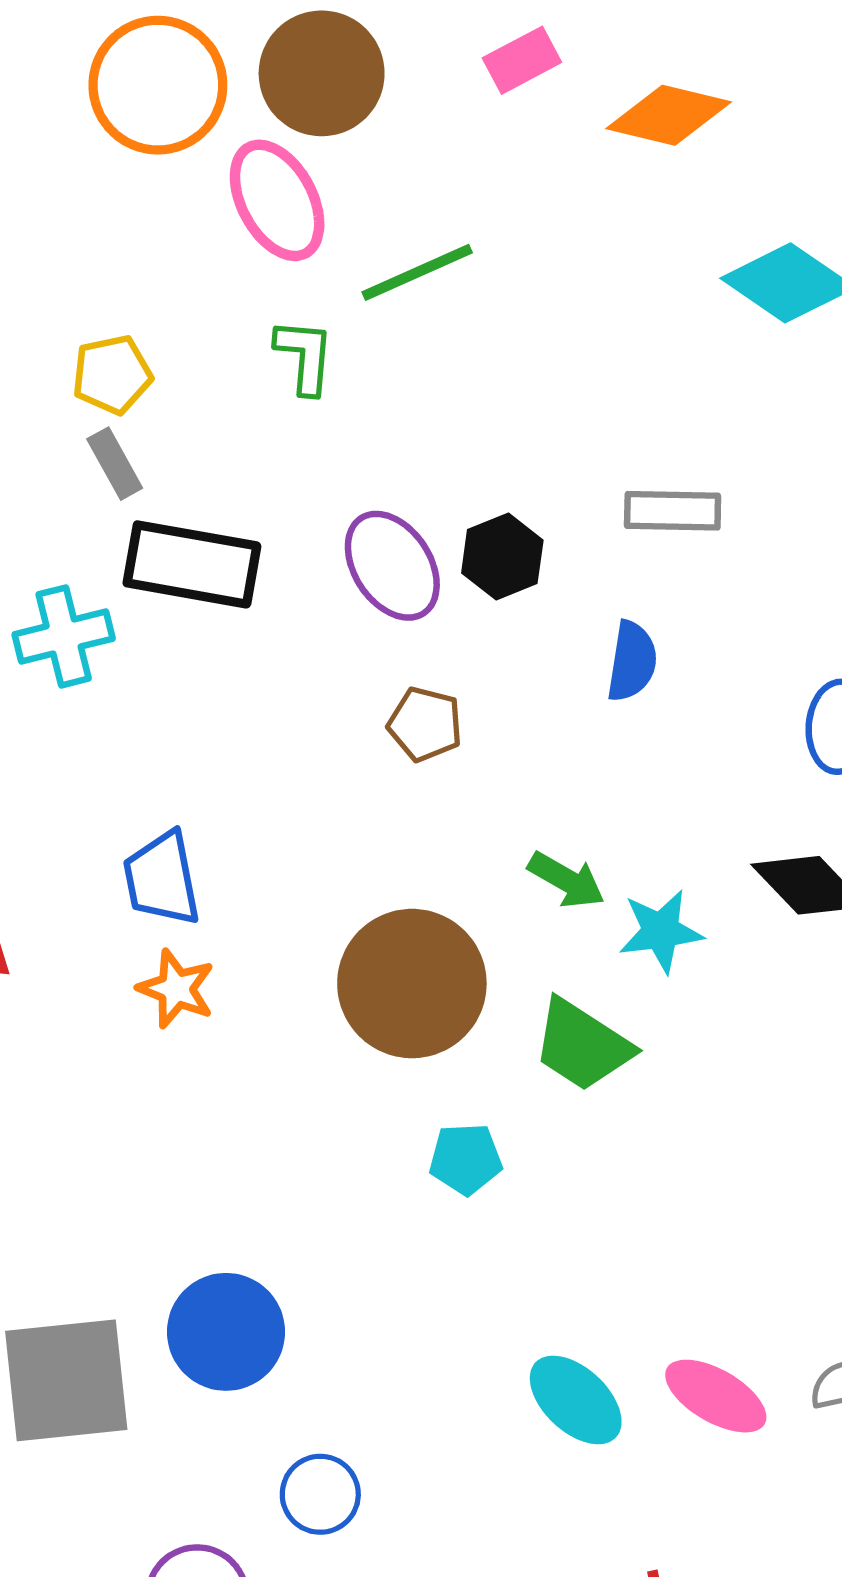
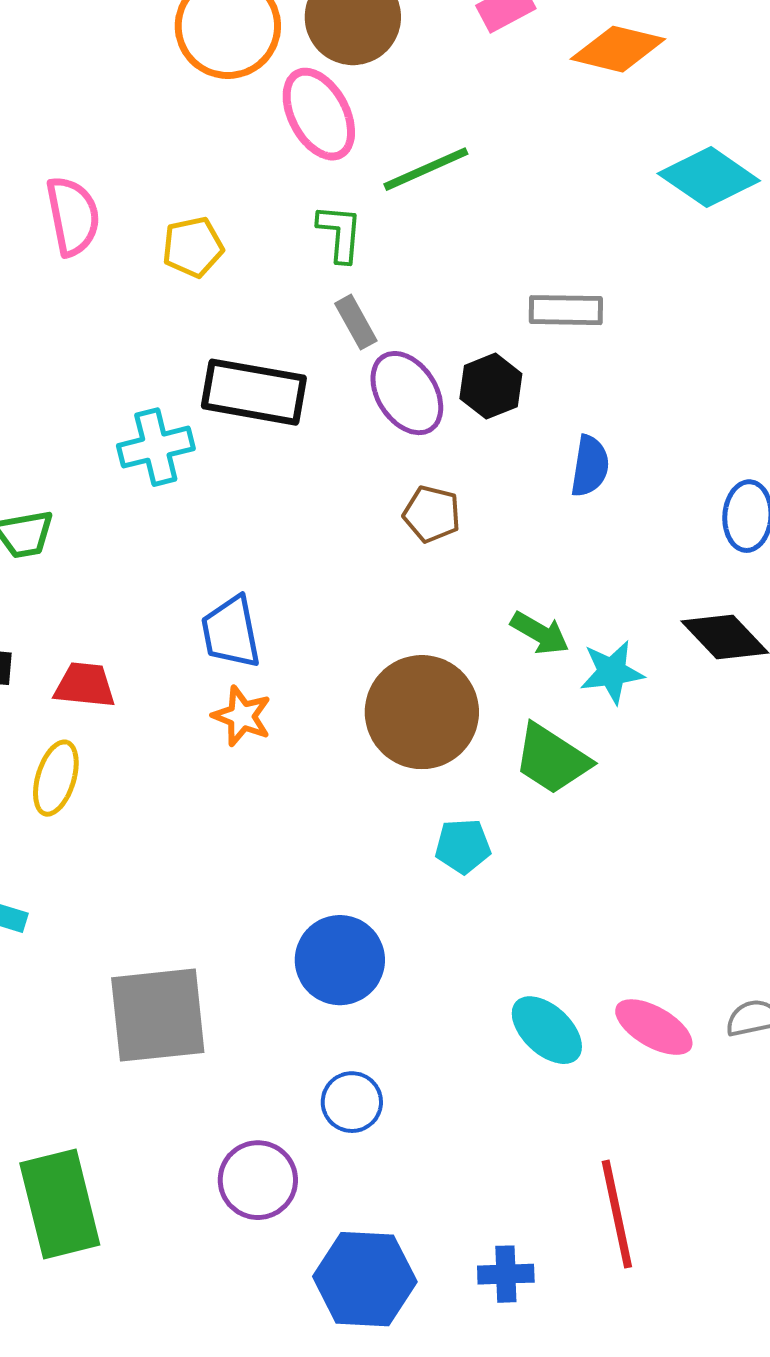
gray rectangle: (115, 464) -> (356, 322), moved
gray rectangle: (673, 511) -> (566, 310), moved
blue circle: (226, 1332) -> (340, 960), moved

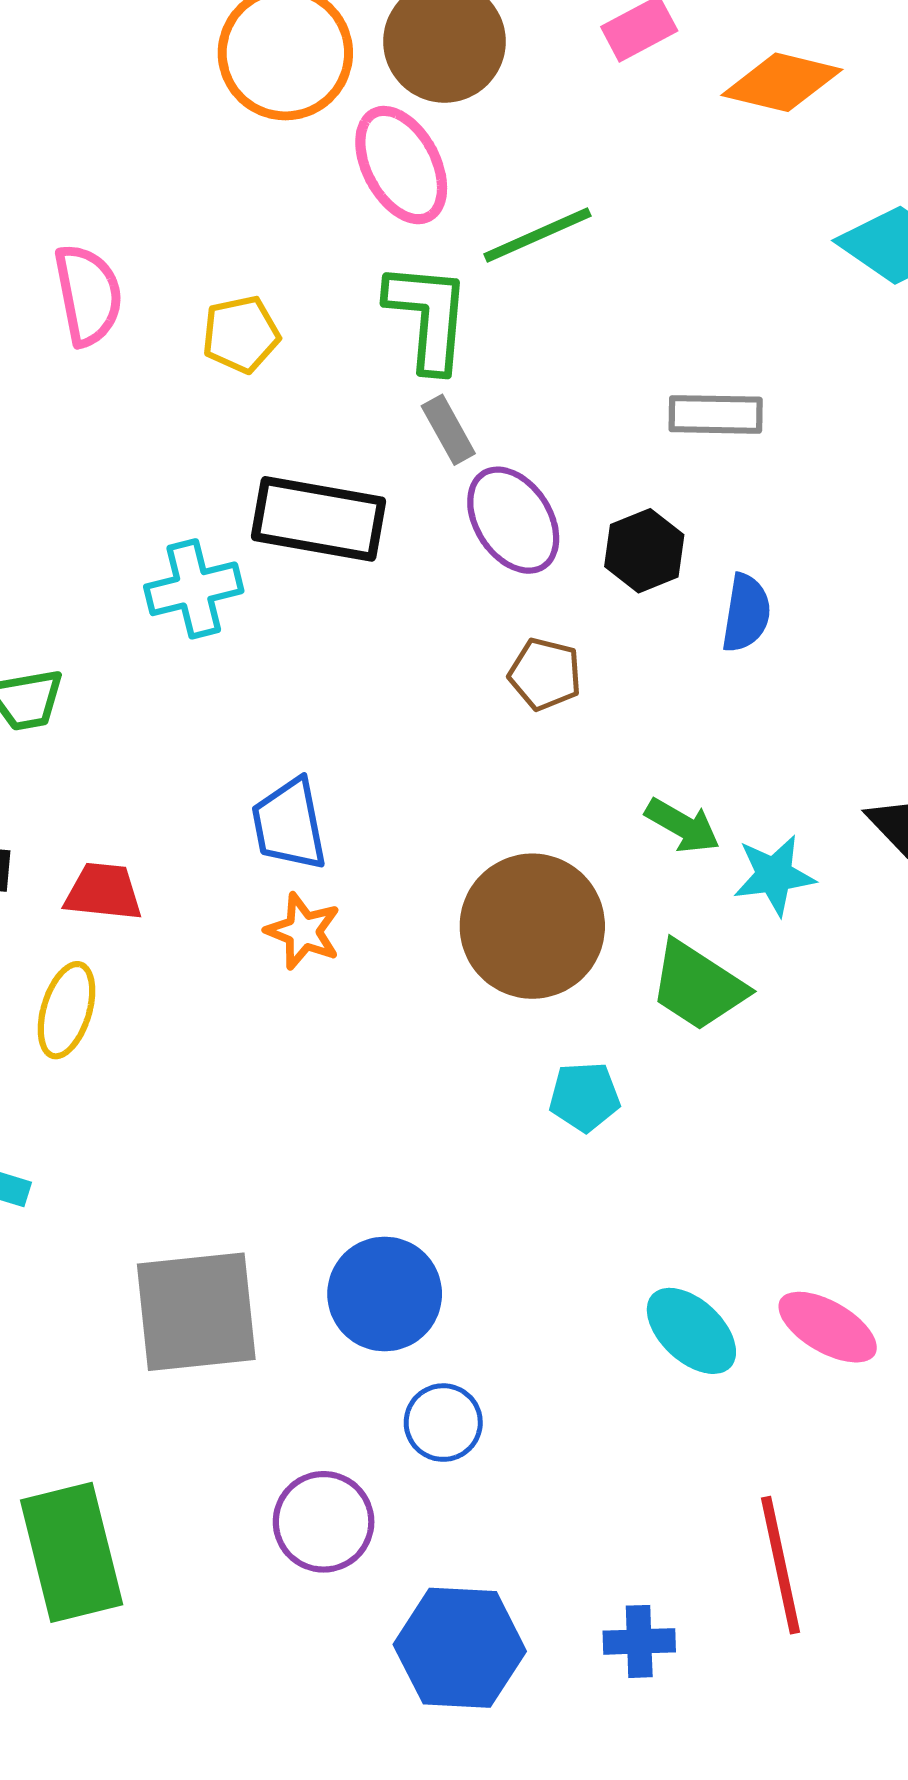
green L-shape: (340, 233) -> (428, 316), size x1.5
black hexagon: (491, 386) -> (644, 551), moved
blue circle: (340, 960) -> (385, 1294), moved

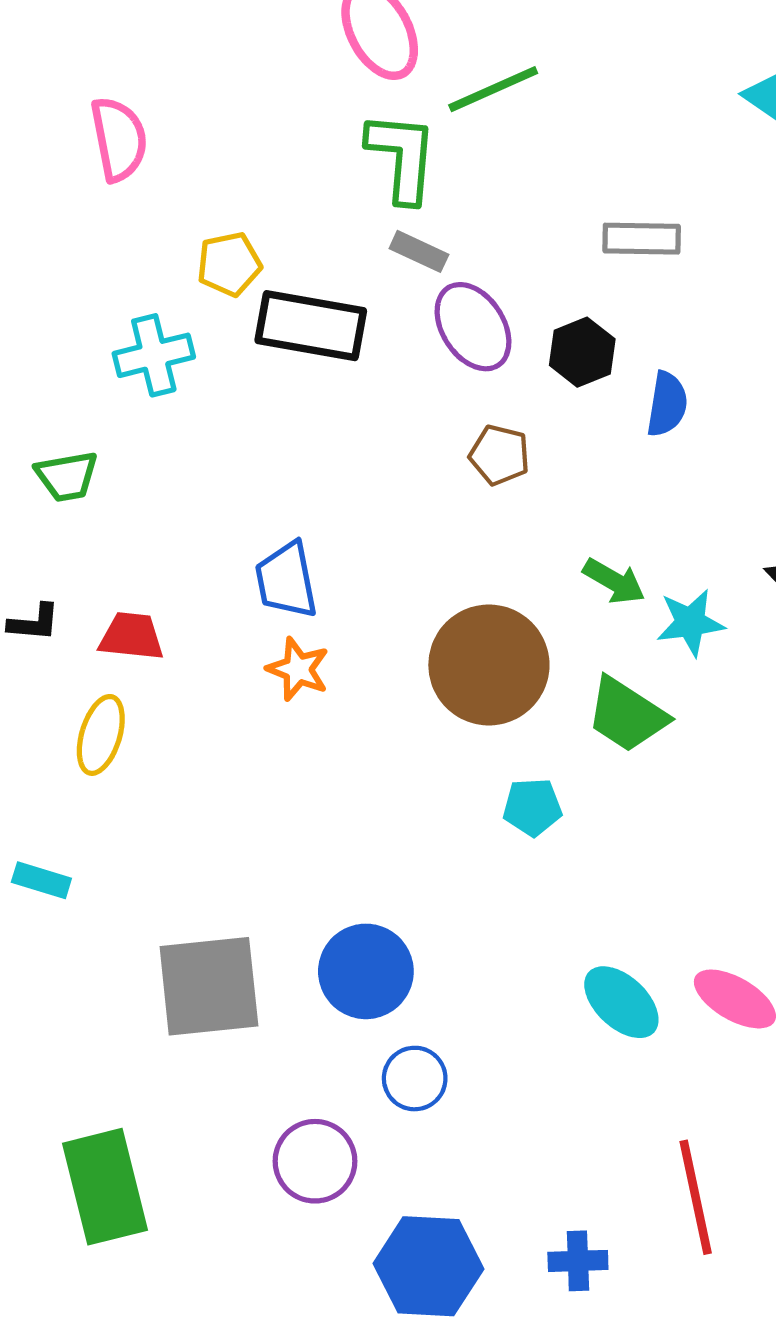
yellow pentagon: (241, 334) -> (229, 264), moved
gray rectangle: (448, 430) -> (419, 251), turned -36
cyan cross: (194, 589) -> (154, 355), moved

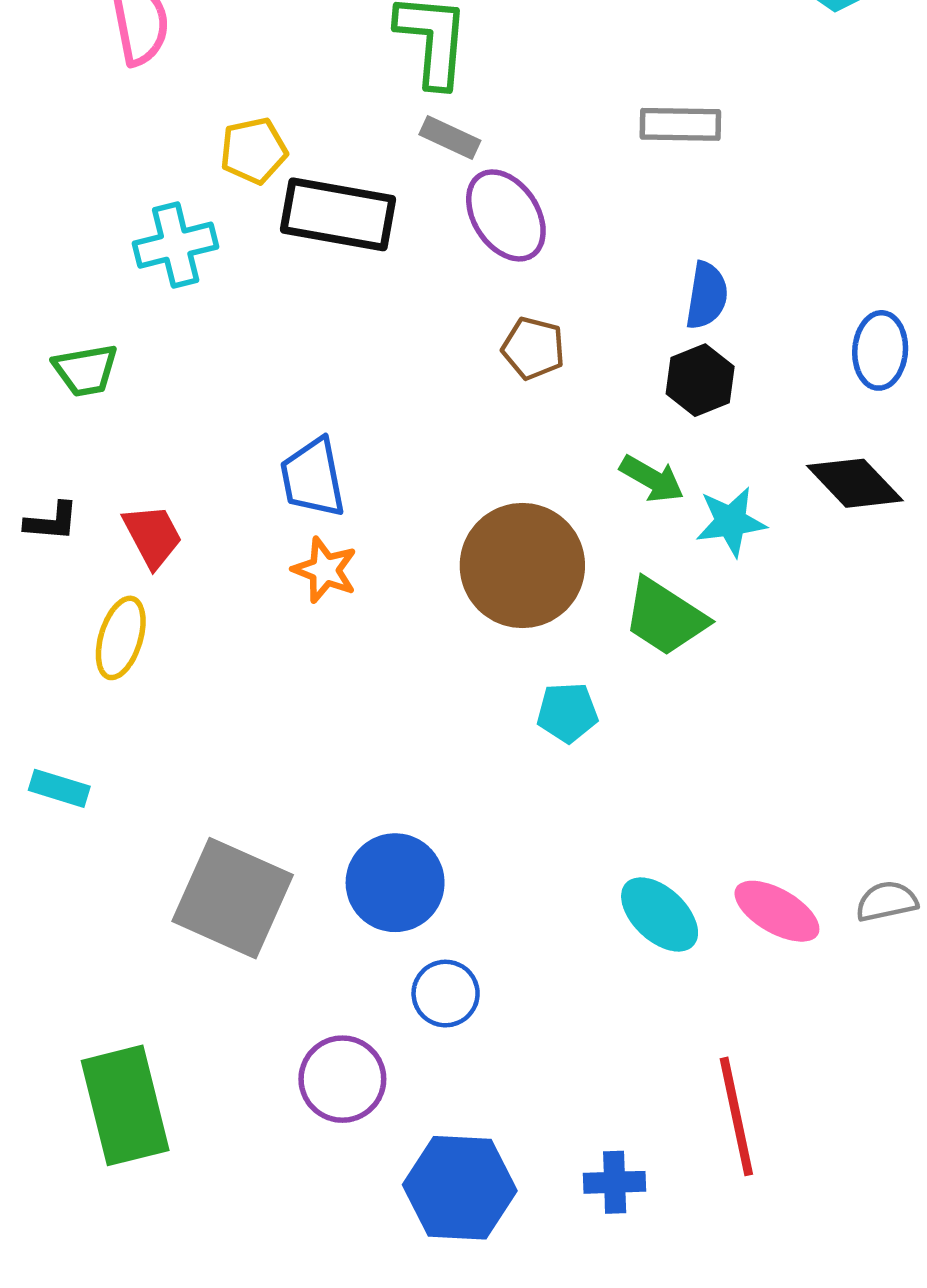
black hexagon: (582, 352) -> (700, 380), moved
red trapezoid: (132, 636) -> (153, 536), turned 56
gray square: (209, 986) -> (233, 898), turned 30

